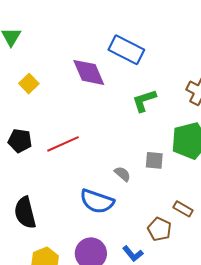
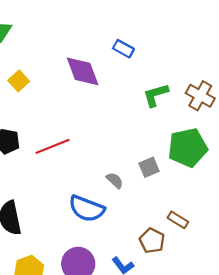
blue rectangle: (126, 50) -> (123, 49), size x0.6
green L-shape: (144, 101) -> (156, 95), moved
gray square: (154, 160) -> (149, 167), turned -30

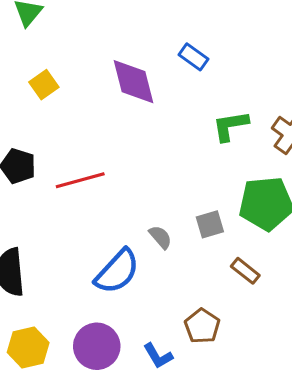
blue semicircle: (87, 209) -> (117, 272), turned -75
brown rectangle: (178, 220) -> (245, 271), moved

